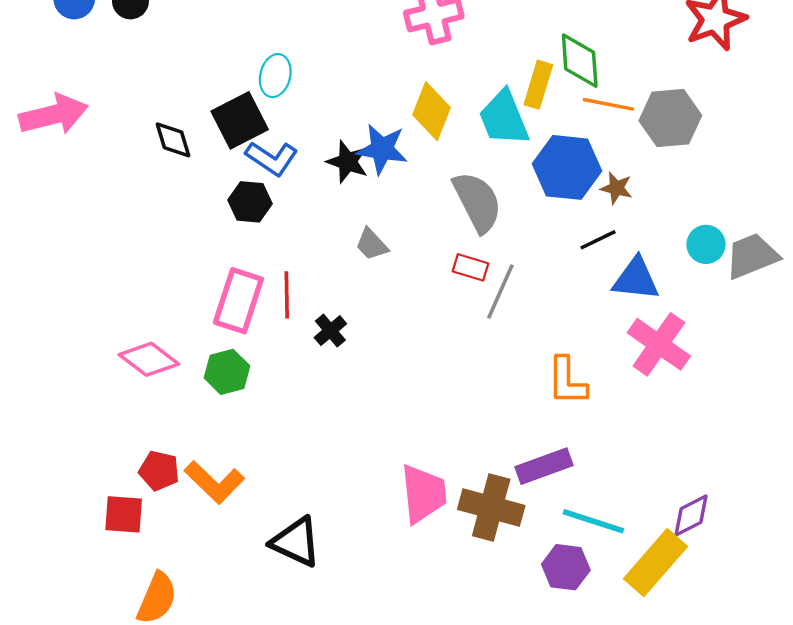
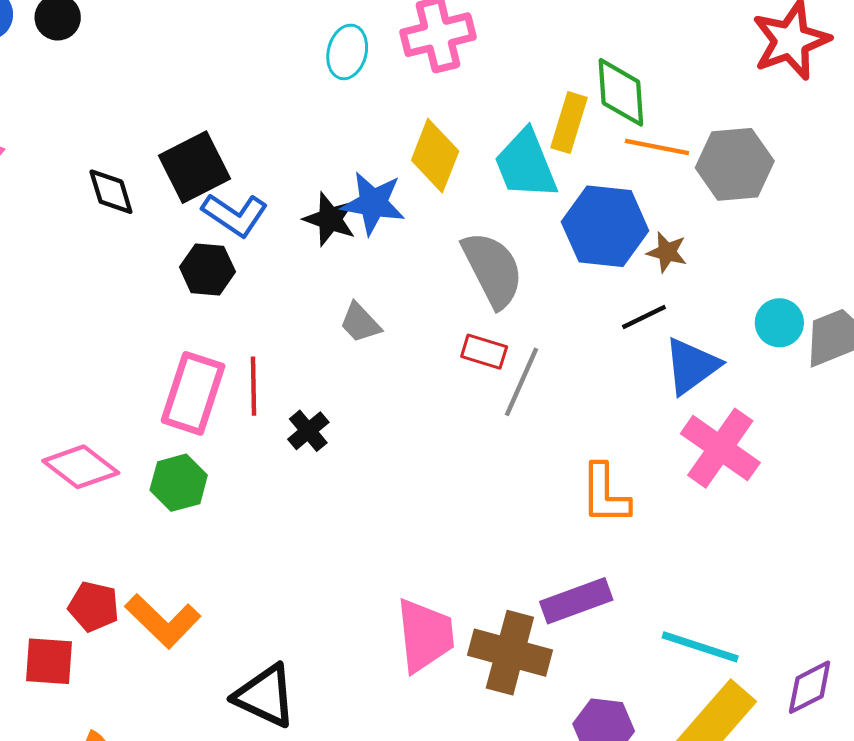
cyan ellipse: (275, 76) -> (347, 52), moved
blue triangle: (636, 279) -> (691, 366), turned -42
purple diamond: (691, 516) -> (810, 687), moved
cyan line: (593, 521) -> (700, 647), moved

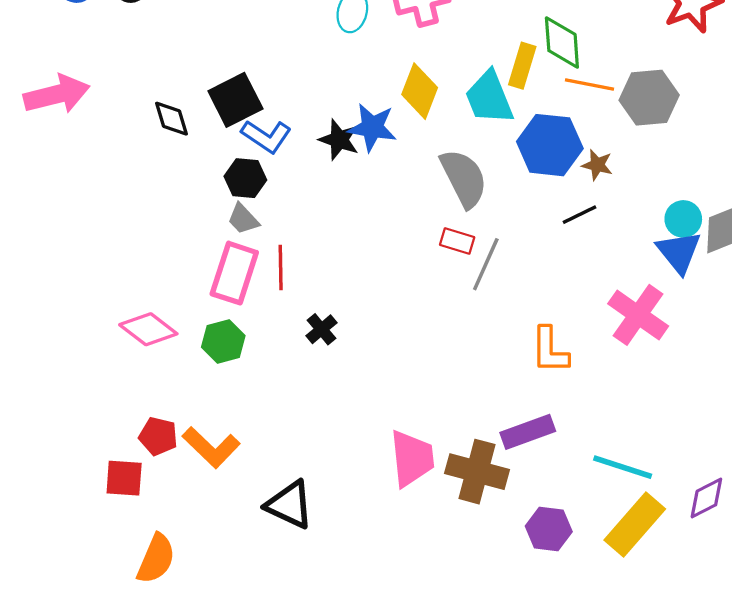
gray trapezoid: (360, 323) -> (243, 219), moved
blue triangle: (691, 366) -> (679, 252), moved, turned -33
black cross: (308, 431) -> (321, 329), moved

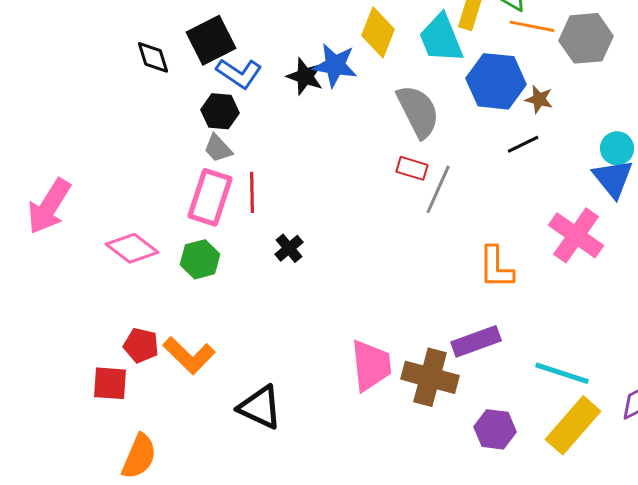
pink arrow: (57, 94) -> (49, 206), moved, turned 136

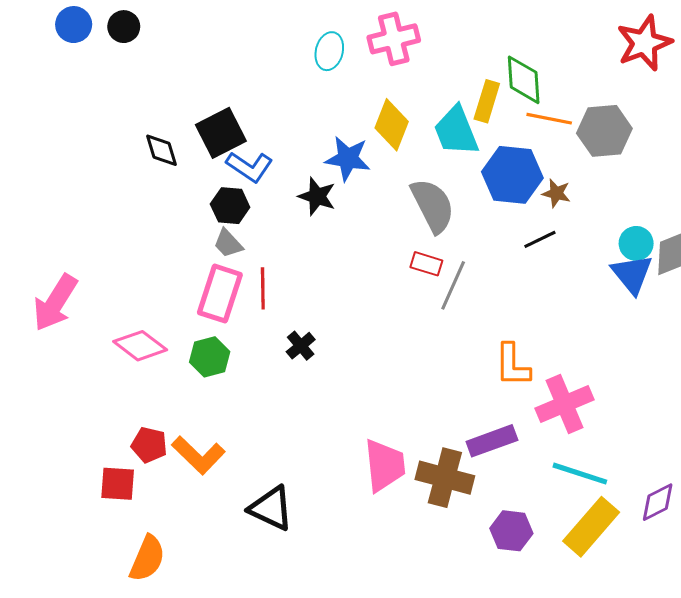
black star: (305, 76) -> (317, 196), moved
pink cross: (576, 235) -> (565, 404), moved, turned 32

